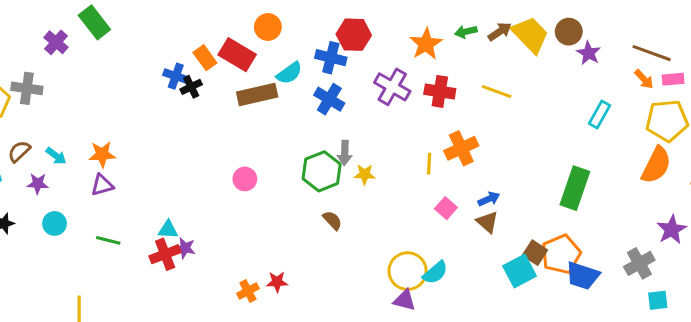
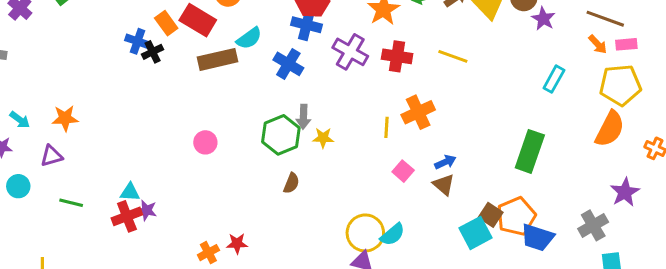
blue cross: (331, 58) -> (306, 25), moved
purple triangle: (102, 185) -> (51, 156), moved
brown semicircle: (332, 220) -> (291, 183), turned 65

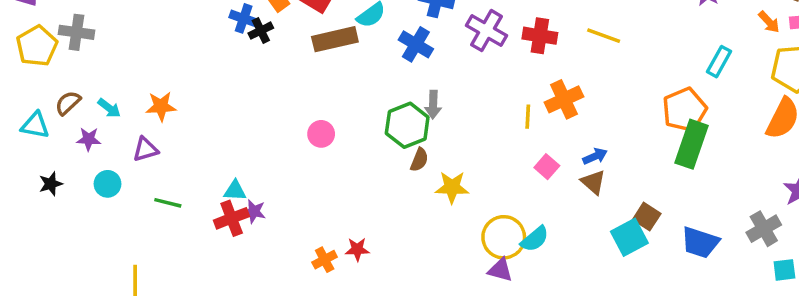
yellow star: (323, 138) -> (452, 187), moved, size x1.4
brown semicircle: (291, 183) -> (419, 160), moved
orange pentagon: (516, 216) -> (685, 110), moved

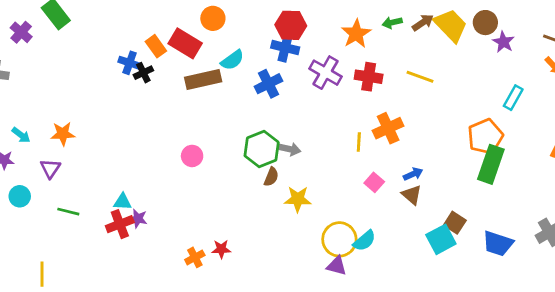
blue cross: (416, 44) -> (269, 84), turned 32
gray arrow: (433, 105) -> (289, 149), moved, turned -80
purple triangle: (145, 149) -> (50, 168), turned -40

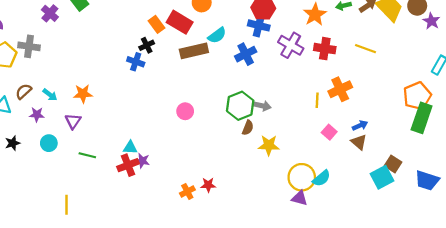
blue cross: (130, 63) -> (136, 62), moved

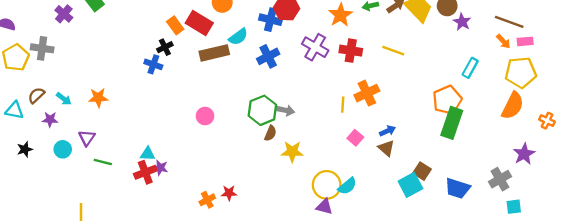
blue cross: (259, 25) -> (270, 20), moved
purple triangle: (73, 121) -> (87, 138), moved

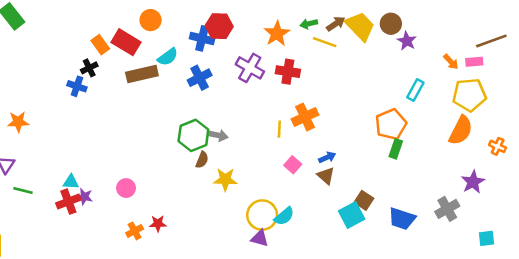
brown line: (509, 22) -> (491, 41), moved, turned -40
yellow line: (393, 51) -> (325, 42), moved
pink circle: (205, 116) -> (126, 188), moved
green rectangle: (452, 123) -> (396, 149), size x0.6
cyan square: (514, 207) -> (486, 238), moved

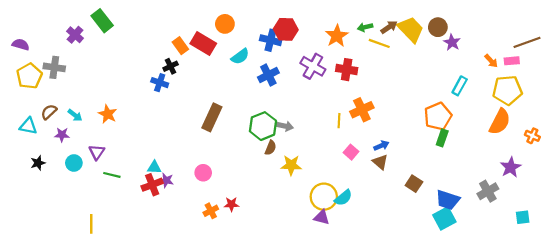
brown rectangle: (142, 74) -> (212, 117), moved, turned -52
orange star: (18, 122) -> (108, 114), turned 30
cyan square: (352, 215) -> (444, 218), moved

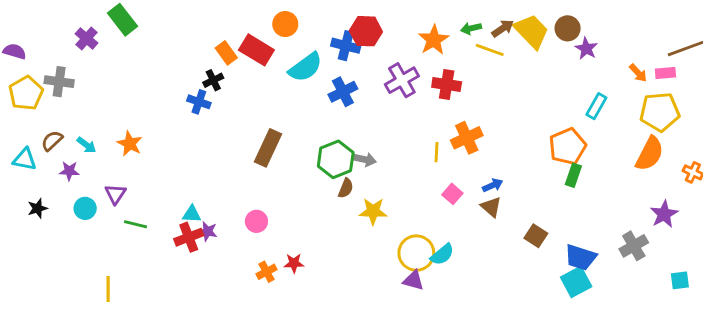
cyan semicircle: (240, 56) -> (305, 67), size x1.4
purple cross: (313, 66) -> (402, 80), turned 30

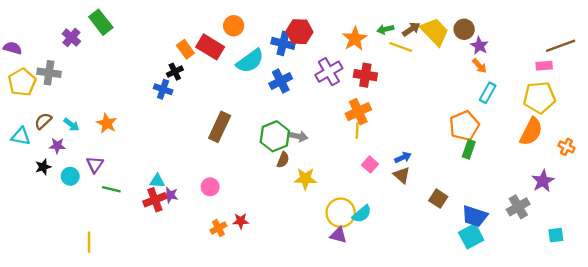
orange arrow: (638, 73) -> (479, 66), moved
orange cross: (467, 138) -> (358, 112), moved
black star: (38, 208) -> (43, 167), moved

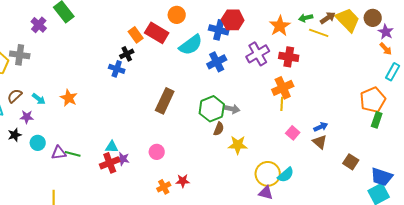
purple triangle: (95, 164) -> (59, 153), moved, turned 49

